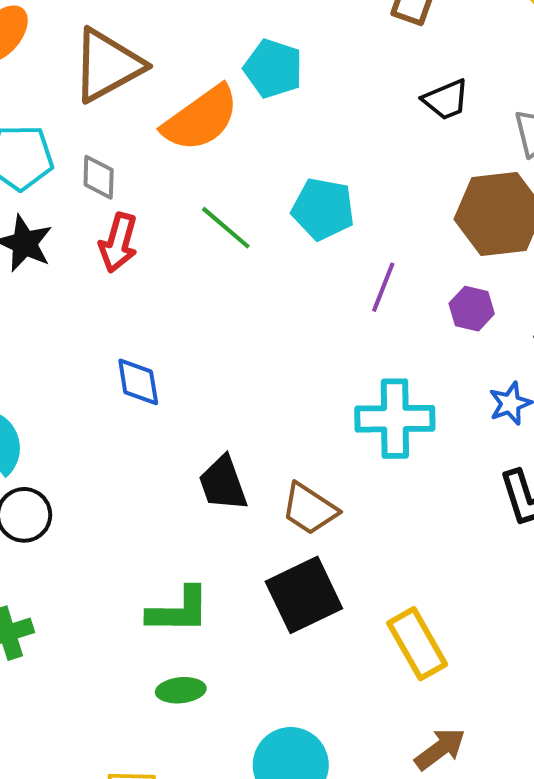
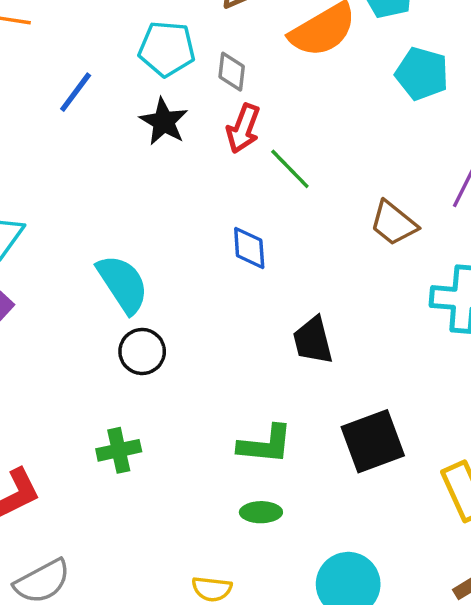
cyan pentagon: (323, 209) -> (422, 74), moved
green line: (226, 228) -> (290, 169), moved
brown trapezoid: (310, 509) -> (394, 223), moved

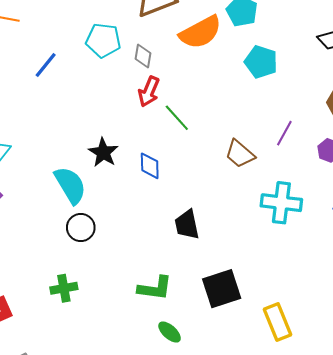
black star: (164, 122) -> (103, 153), moved
green ellipse: (261, 512) -> (170, 332), moved, turned 40

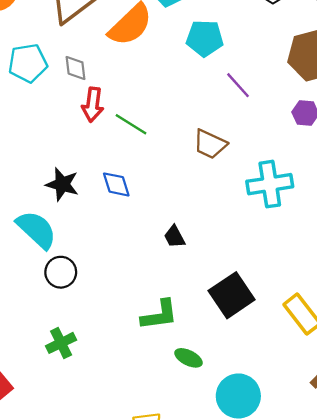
purple line: (284, 133) -> (238, 85), moved, turned -55
black trapezoid: (187, 225) -> (175, 237), size x0.7

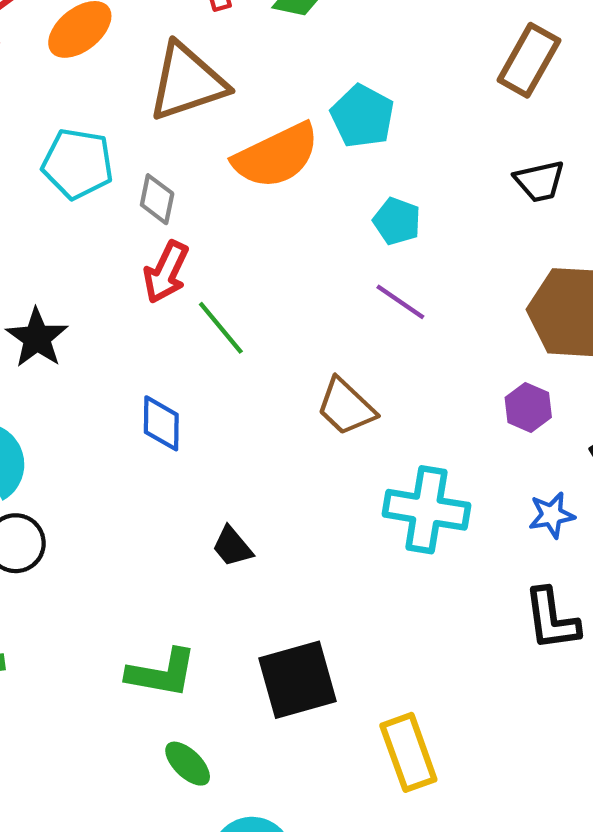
cyan pentagon: (205, 38) -> (397, 221), size x0.7
purple line: (238, 85) -> (400, 302), moved, turned -32
black star: (62, 184) -> (37, 338), moved
black trapezoid: (175, 237) -> (232, 547), turned -30

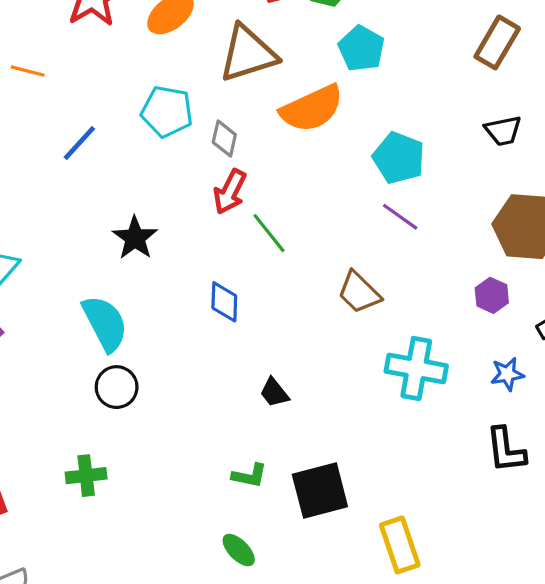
cyan pentagon: (362, 116) -> (361, 49), moved
cyan pentagon: (397, 221) -> (399, 158), size x1.5
green L-shape: (162, 673) -> (249, 476), moved, size x0.7

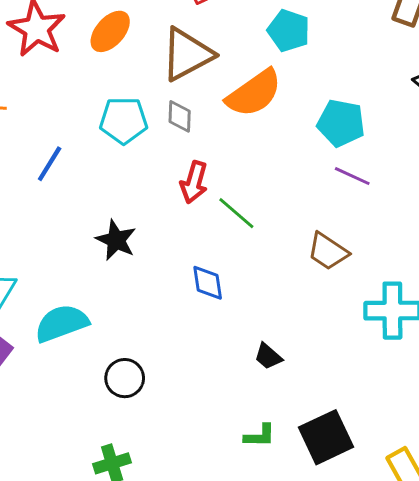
gray diamond: (224, 138) -> (180, 116), moved
cyan semicircle: (105, 323) -> (62, 323), moved, turned -72

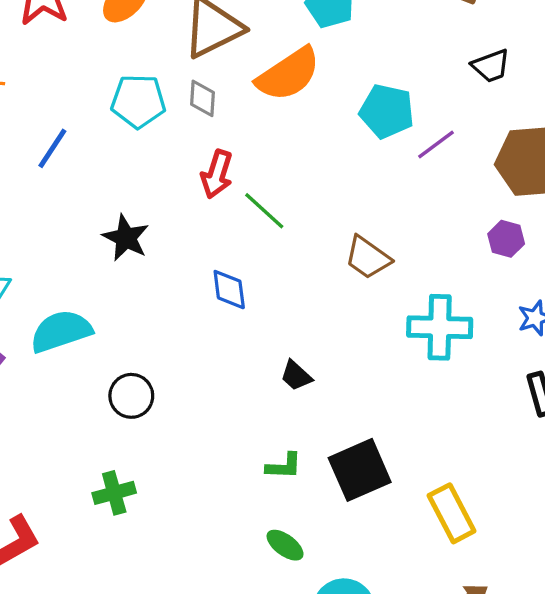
purple line: (352, 176) -> (436, 144), moved, turned -63

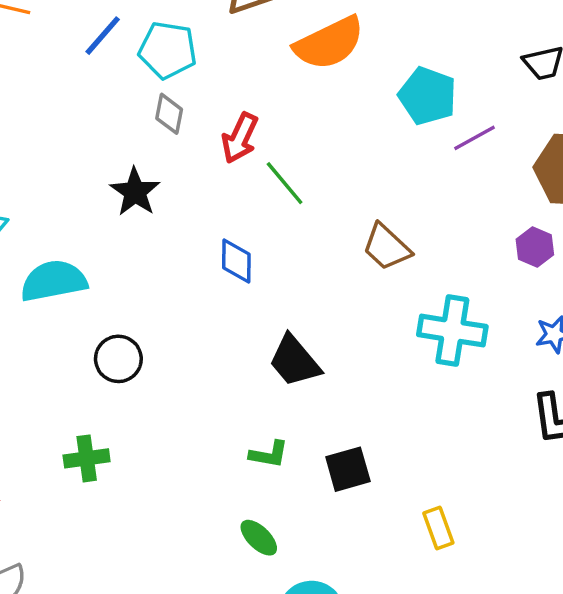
gray diamond: (203, 98) -> (169, 114), moved
blue line: (52, 148) -> (103, 36), moved
black trapezoid: (296, 376) -> (295, 361), size x1.6
black square: (360, 470) -> (348, 469), size x0.7
yellow rectangle: (452, 513) -> (438, 528), size x0.7

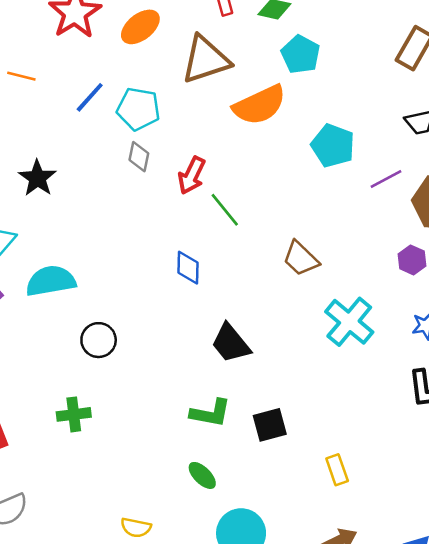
purple line: (474, 138) -> (386, 179), moved
black star: (135, 192) -> (37, 178), moved
cyan cross: (452, 331) -> (349, 322), turned 30
green L-shape: (269, 454) -> (211, 413), size x1.4

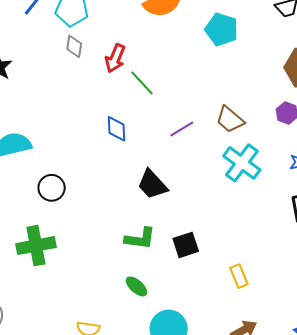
purple line: (386, 179) -> (182, 129), moved
brown trapezoid: (301, 259) -> (230, 120), moved
green cross: (74, 414) -> (36, 246), size x1.5

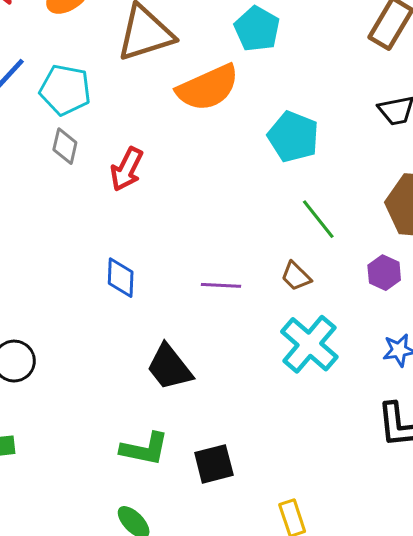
green line: (142, 83) -> (318, 219), moved
brown trapezoid: (230, 120) -> (296, 276), size x0.7
purple line: (182, 129) -> (221, 285), turned 30

